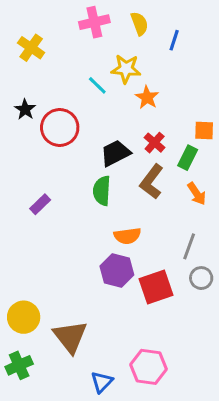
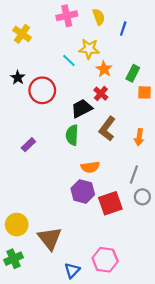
red cross: (155, 143) -> (101, 94), moved
green rectangle: (188, 158) -> (133, 73), moved
orange arrow: (197, 194) -> (139, 137), turned 42

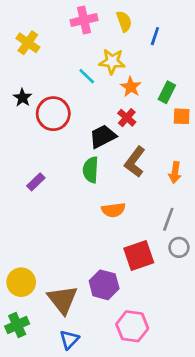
purple hexagon: (83, 192) -> (104, 285), moved
blue triangle: (72, 270) -> (69, 340), moved

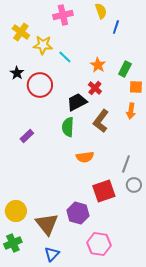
yellow semicircle: (124, 21) -> (101, 11), moved
yellow star: (112, 61) -> (43, 45), moved
orange arrow: (175, 172) -> (131, 111), moved

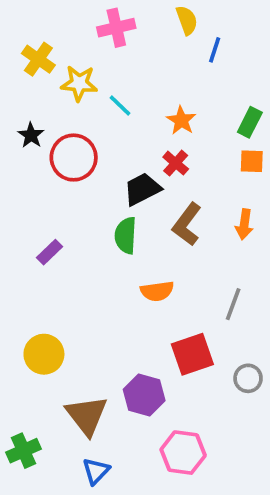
green rectangle: (125, 69) -> (250, 122), moved
orange arrow: (131, 111) -> (244, 224), moved
gray circle: (134, 185) -> (248, 378), moved
yellow circle: (16, 211) -> (44, 354), moved

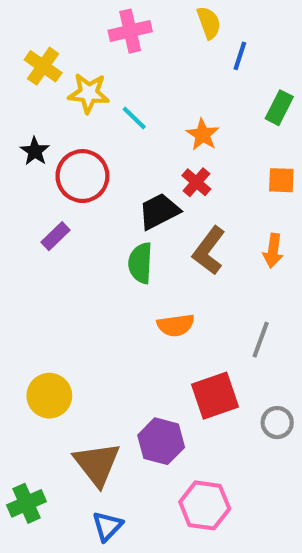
green rectangle: (250, 122) -> (279, 108), moved
purple rectangle: (49, 252) -> (56, 236), moved

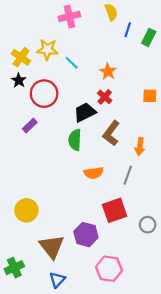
yellow cross: (43, 66) -> (21, 57), moved
green rectangle: (279, 108) -> (149, 37), moved
orange arrow: (273, 251) -> (140, 146), moved
gray line: (261, 340) -> (128, 175), moved

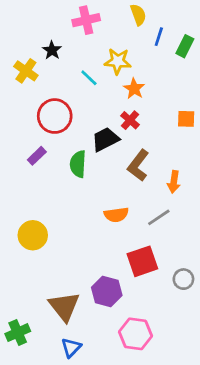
yellow star: (47, 50) -> (118, 61), moved
black star: (19, 80) -> (52, 50), moved
green semicircle: (75, 140) -> (78, 164), moved
gray line: (128, 175) -> (159, 217), turned 36
yellow circle: (26, 210) -> (33, 235), moved

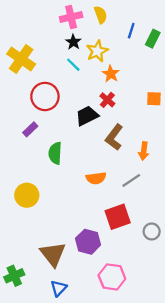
yellow semicircle: (138, 15) -> (101, 15), moved
black star: (52, 50) -> (73, 42), moved
yellow star: (118, 61) -> (97, 51), turned -30
yellow cross: (26, 71) -> (21, 59), size x1.4
green semicircle: (78, 164) -> (55, 153), moved

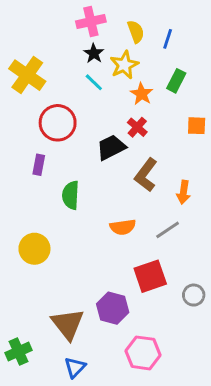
yellow semicircle: (101, 15) -> (136, 32), moved
green rectangle: (153, 39) -> (176, 81), moved
purple rectangle: (30, 129) -> (39, 165), turned -35

